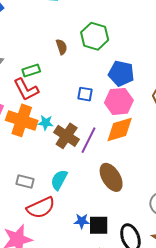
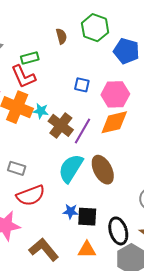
blue pentagon: (121, 73) -> (126, 51), moved
cyan semicircle: (59, 180) -> (71, 168), moved, size x1.4

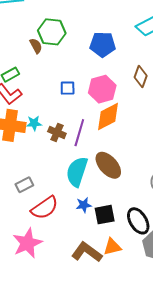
green hexagon: (95, 28) -> (52, 32), moved
brown cross: (61, 125) -> (57, 132), size x0.7
gray rectangle: (17, 168) -> (24, 185), turned -30
blue star: (71, 211) -> (84, 205), moved
brown L-shape: (44, 250) -> (87, 252), moved

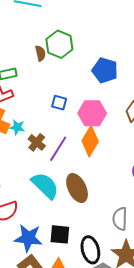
orange diamond: (108, 117) -> (90, 141), turned -48
cyan semicircle: (77, 172) -> (45, 186), turned 100
blue star: (84, 205) -> (28, 238), moved, size x1.8

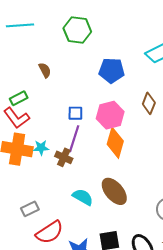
green hexagon: (59, 44) -> (77, 30), moved
purple line: (58, 149) -> (74, 139), moved
cyan semicircle: (45, 186) -> (83, 197), size x0.7

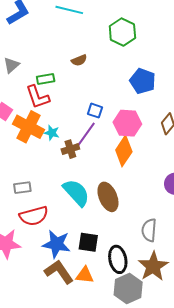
brown semicircle: (45, 70) -> (79, 60), turned 77
brown cross: (64, 157) -> (70, 149), turned 30
cyan semicircle: (83, 197) -> (76, 193), size x1.4

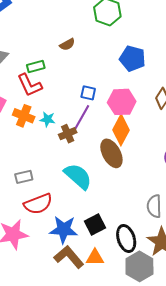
orange cross: (28, 127) -> (24, 116), size x0.7
brown ellipse: (108, 197) -> (111, 153), moved
black square: (88, 242) -> (95, 225), turned -30

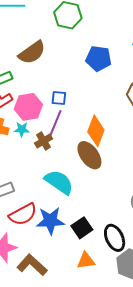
brown semicircle: (67, 44) -> (32, 53), size x1.8
pink hexagon: (122, 102) -> (28, 107), moved
blue star: (64, 230) -> (50, 221), moved
brown L-shape: (69, 257) -> (32, 265), moved

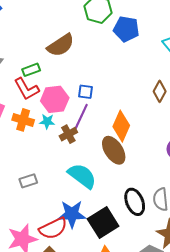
blue pentagon: (99, 58) -> (126, 29), moved
red semicircle: (23, 214) -> (53, 228), moved
black square: (82, 228) -> (103, 222), size x1.4
black ellipse: (115, 238) -> (135, 202), moved

